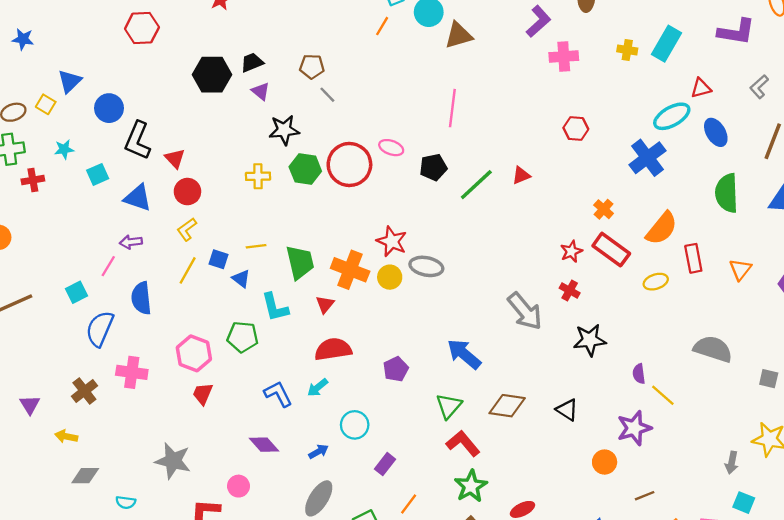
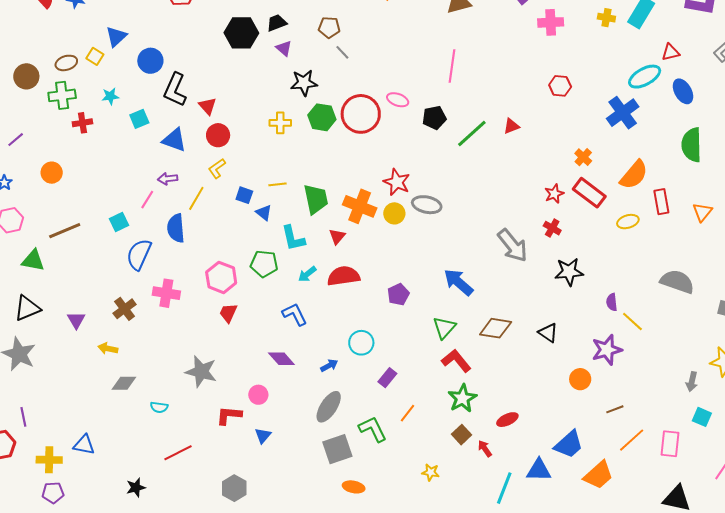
yellow line: (188, 270) -> (196, 198), moved
cyan arrow: (318, 388) -> (307, 274), moved

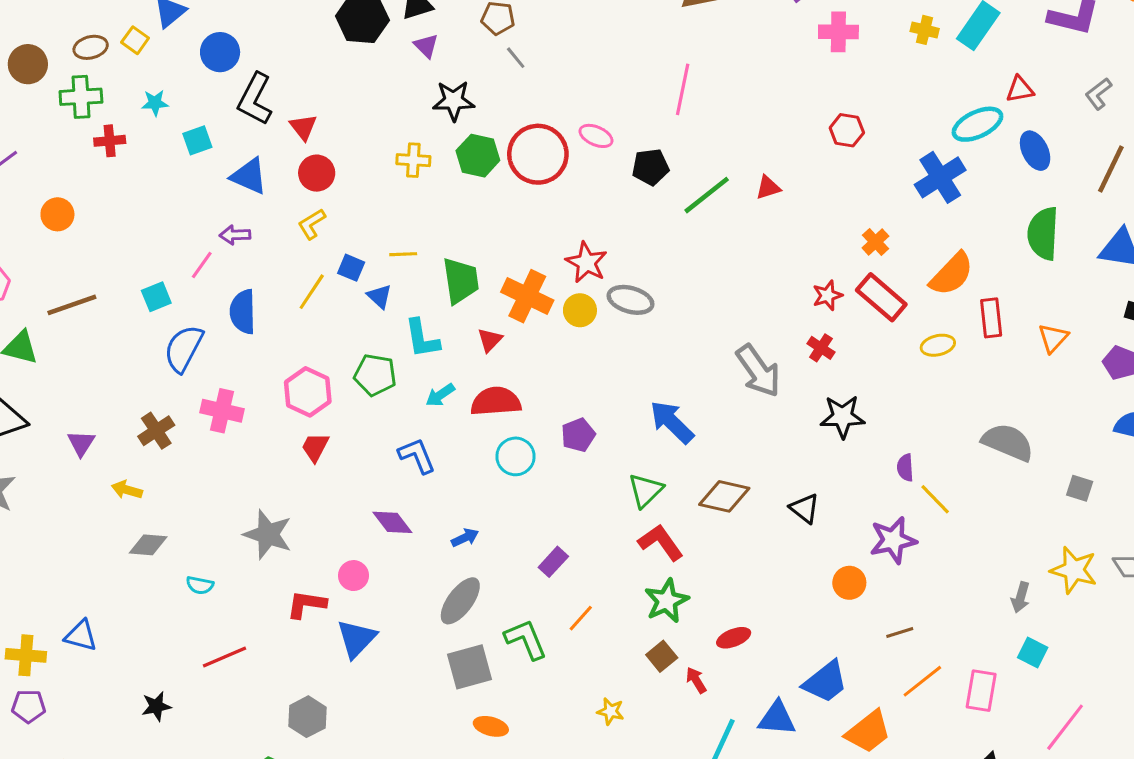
yellow line: (196, 198) -> (312, 292), moved
cyan circle: (361, 343) -> (516, 456), moved
blue triangle: (263, 435) -> (356, 639), size x1.6

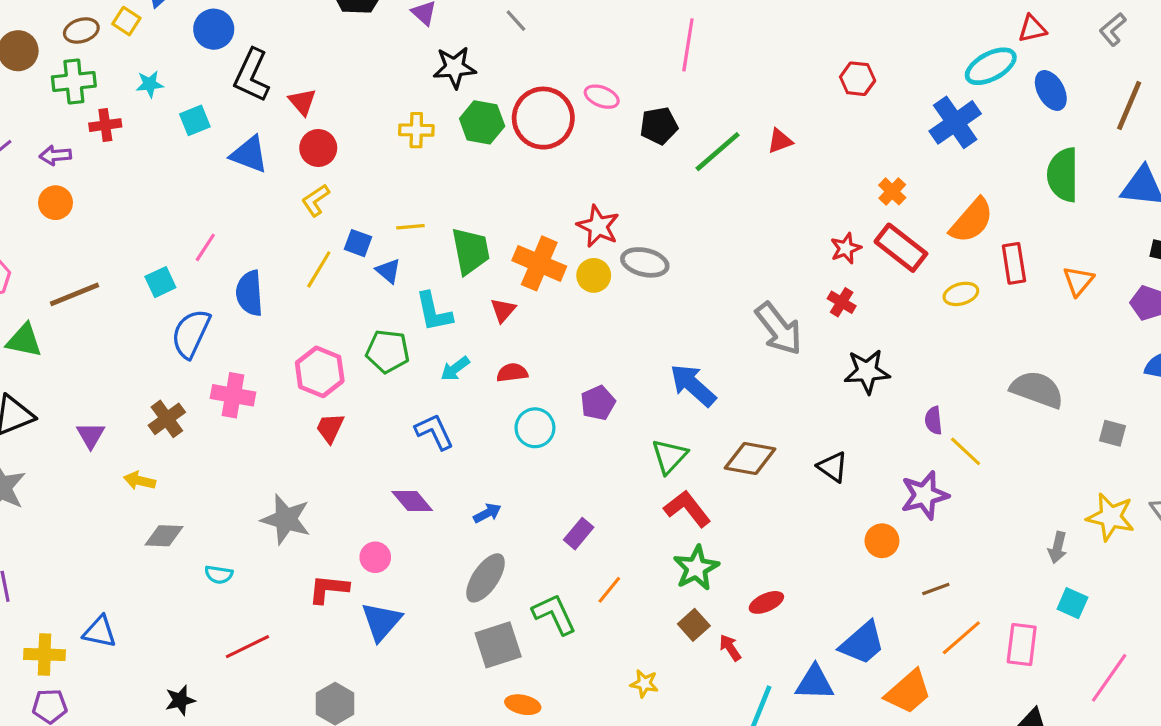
purple arrow: (235, 235) -> (55, 155), moved
red semicircle: (496, 401) -> (512, 373), size x0.6

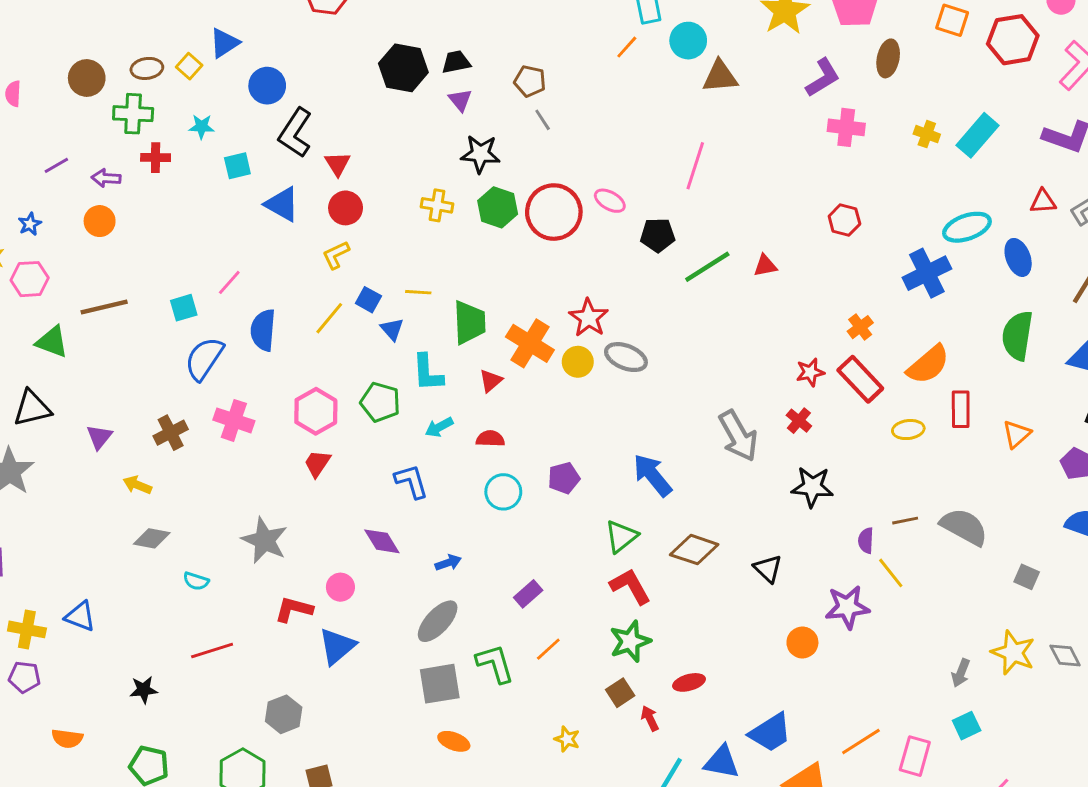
red triangle: (1032, 29) -> (1043, 202), moved
brown line: (936, 589) -> (905, 521), moved
cyan square: (1072, 603) -> (967, 726), turned 32

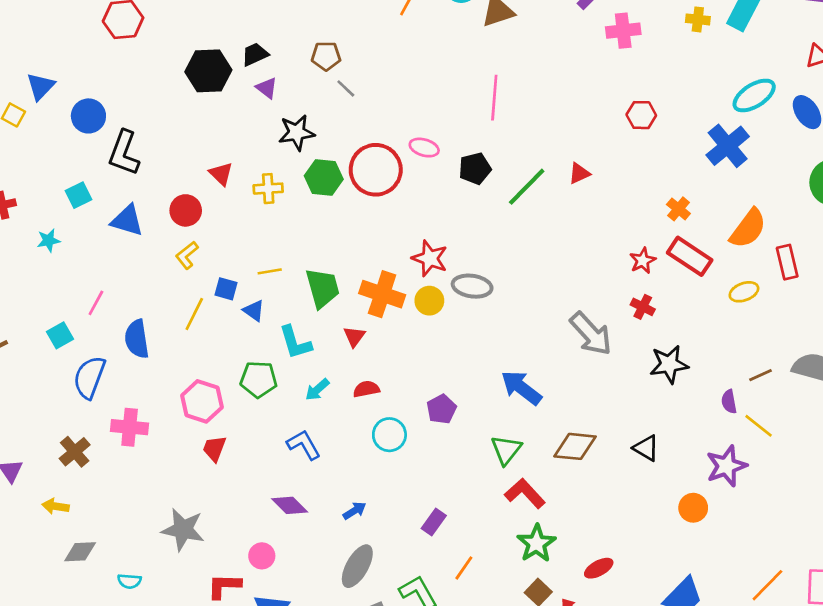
cyan star: (202, 127) -> (49, 240), moved
red triangle: (338, 164) -> (221, 174), moved

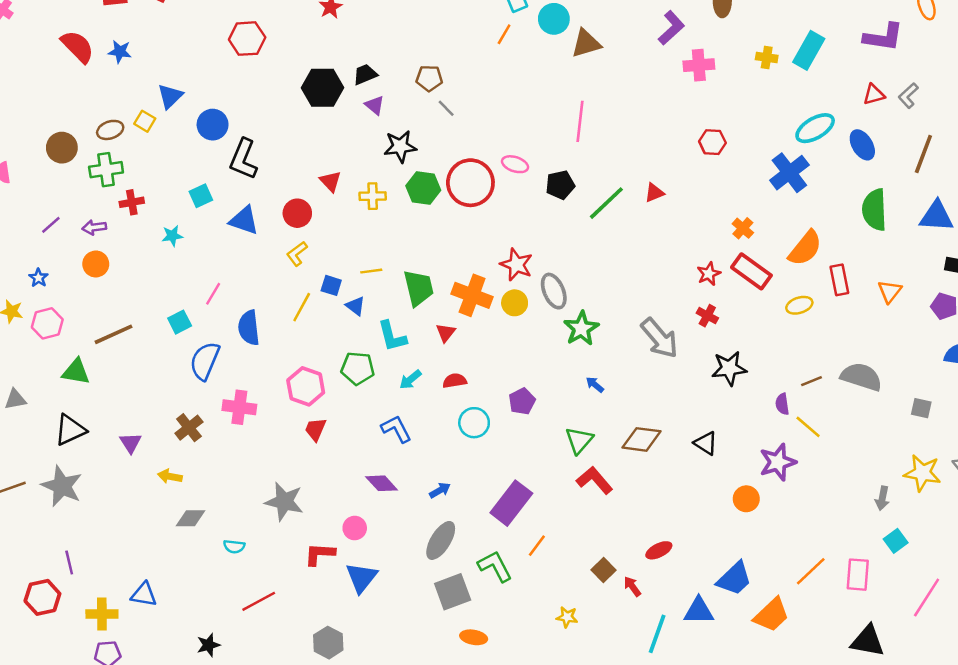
gray ellipse: (472, 286) -> (554, 291), turned 56
blue arrow: (521, 388) -> (595, 385), size x0.5
purple rectangle: (434, 522) -> (511, 503), size x1.8
green star: (536, 543) -> (581, 328), moved

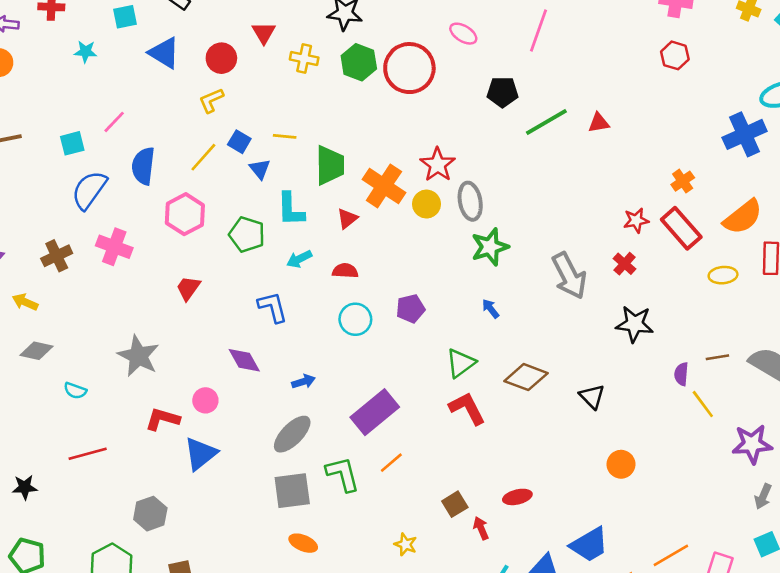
red hexagon: (712, 142) -> (675, 55), moved
pink ellipse: (515, 164) -> (463, 34), moved
pink hexagon: (306, 386) -> (185, 214), moved
purple star: (778, 462) -> (752, 444), moved

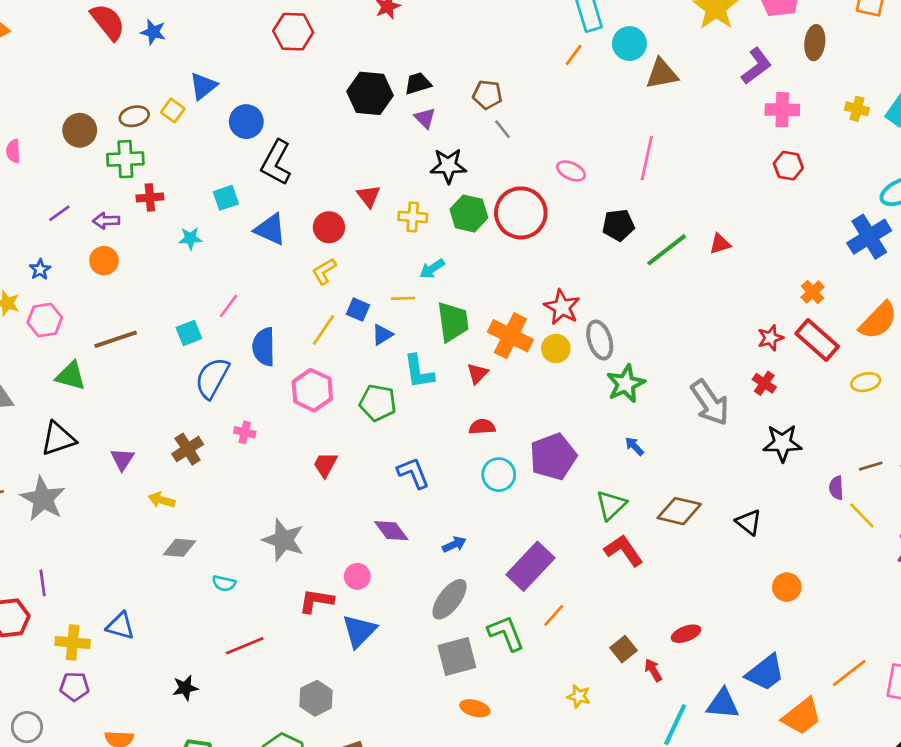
blue triangle: (260, 169) -> (382, 335), turned 45
pink cross: (114, 247) -> (245, 432), size x0.6
cyan arrow: (299, 259) -> (432, 269), moved
purple pentagon: (410, 309) -> (553, 457), size x1.6

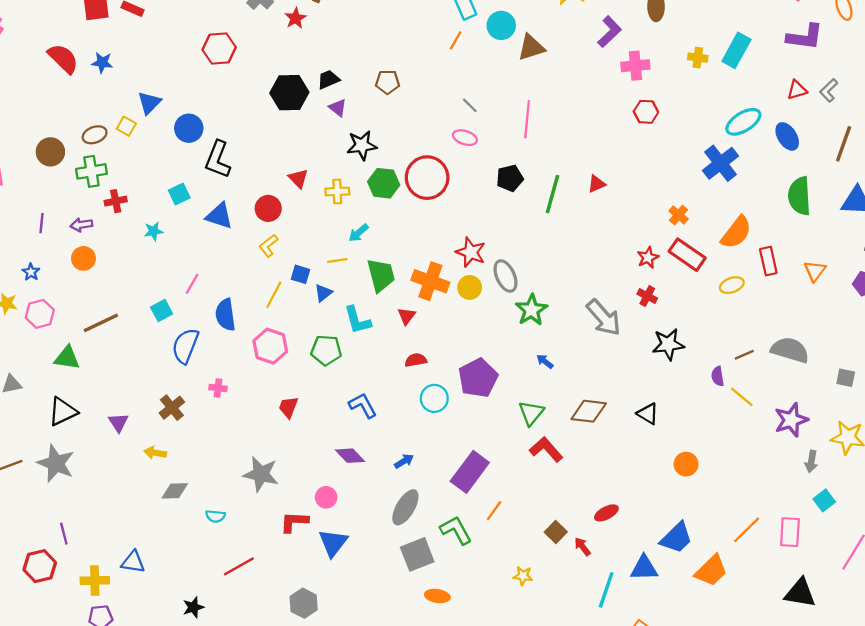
gray line: (502, 129) -> (470, 105), moved
purple line: (59, 213) -> (42, 223), turned -42
green line: (667, 250) -> (553, 194), turned -30

